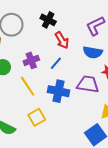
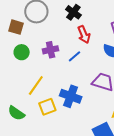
yellow line: (28, 86) -> (36, 86), moved, turned 60
blue cross: (58, 91) -> (71, 96), moved

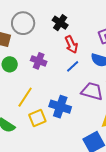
purple cross: (51, 50) -> (39, 61), turned 35
blue line: (74, 56) -> (73, 66), moved

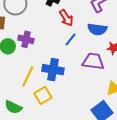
purple cross: (39, 61) -> (26, 39), moved
blue cross: (60, 107) -> (53, 70), moved

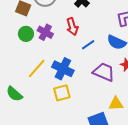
red arrow: (66, 18) -> (72, 27), moved
yellow square: (43, 95) -> (62, 93), moved

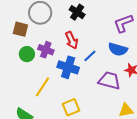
blue cross: (63, 69) -> (68, 67), moved

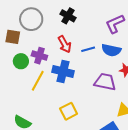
blue line: (90, 56) -> (88, 49), moved, turned 32
yellow line: (43, 87) -> (38, 81), moved

